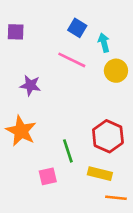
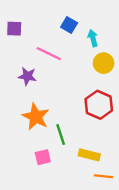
pink line: (72, 60) -> (49, 54), moved
orange star: (21, 131) -> (36, 117), moved
red hexagon: (108, 136) -> (99, 105), moved

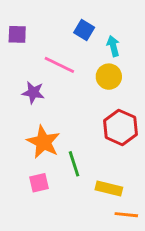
yellow circle: (104, 63) -> (109, 77), moved
pink square: (43, 157) -> (39, 183), moved

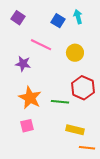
purple square: (17, 34) -> (18, 18), moved, turned 32
cyan arrow: (113, 46) -> (78, 17), moved
green line: (74, 164) -> (60, 102), moved, turned -66

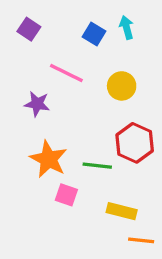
pink square: (27, 126) -> (66, 195), moved, turned 32

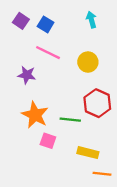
blue square: (94, 34) -> (46, 24), moved

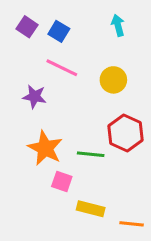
yellow rectangle: (88, 153) -> (91, 209), moved

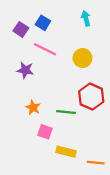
purple square: (27, 27) -> (21, 29), moved
orange star: (45, 148) -> (33, 108), size x0.6

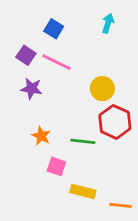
cyan arrow: (86, 18) -> (108, 23), turned 32
purple square: (21, 29) -> (26, 55), moved
yellow circle: (83, 58) -> (102, 89), moved

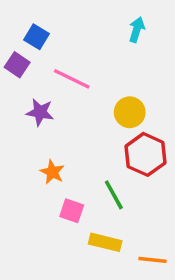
blue square: (54, 29) -> (37, 37), moved
purple square: (26, 55) -> (17, 65), moved
green line: (83, 141) -> (114, 195), moved, turned 55

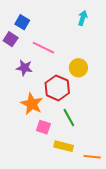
red hexagon: (145, 154) -> (57, 88), moved
orange star: (52, 172) -> (32, 104), size x1.5

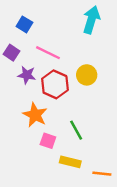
cyan arrow: (83, 18) -> (91, 20), size x1.6
purple square: (11, 39) -> (12, 53), moved
red hexagon: (57, 88) -> (55, 84), moved

